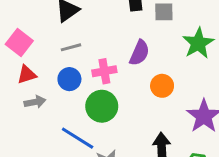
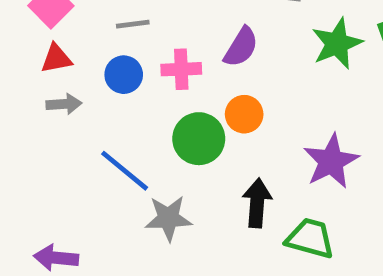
orange circle: (162, 86) -> (244, 114), moved
green circle: (102, 106) -> (199, 139), moved

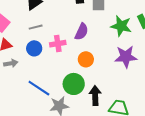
green star: (337, 44) -> (121, 26), turned -30
green circle: (199, 139) -> (74, 84), moved
purple star: (331, 161) -> (126, 57), moved, turned 30

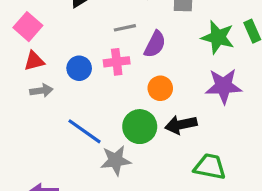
gray line: (36, 27) -> (125, 28), moved
black arrow: (95, 96) -> (181, 125), moved, turned -102

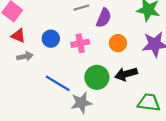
red triangle: (34, 61) -> (18, 36), turned 42
pink cross: (117, 62) -> (80, 43), moved
orange circle: (160, 88) -> (118, 43), moved

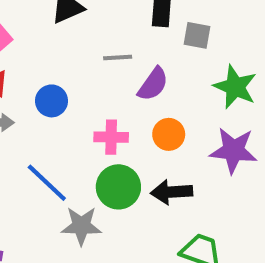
pink cross: (80, 43) -> (111, 137), moved

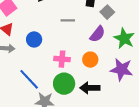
gray square: (197, 35) -> (107, 12), turned 32
purple semicircle: (153, 84) -> (97, 34), moved

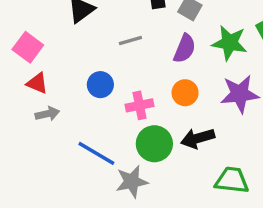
blue circle: (34, 39) -> (100, 85), moved

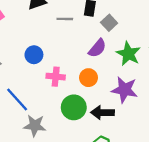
gray line: (130, 41) -> (65, 19), moved
black arrow: (198, 138) -> (103, 113), moved
green circle: (154, 144) -> (74, 107), moved

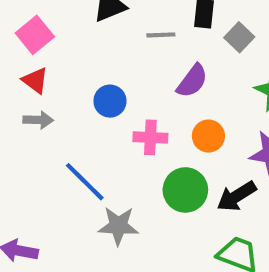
purple semicircle: (97, 48) -> (192, 81), moved
black arrow: (103, 113) -> (237, 196), turned -30

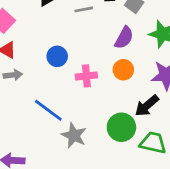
purple semicircle: (192, 81) -> (124, 38), moved
green circle: (185, 190) -> (121, 127), moved
gray star: (118, 226) -> (74, 135), turned 30

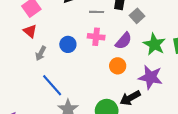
gray arrow: (13, 75) -> (41, 53), moved, turned 112
pink cross: (86, 76) -> (96, 37), moved

